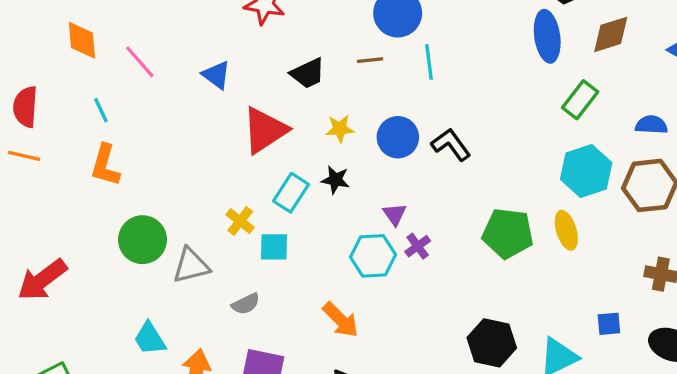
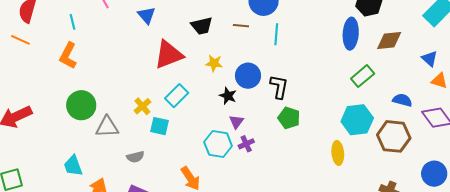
black L-shape: (451, 145) -> (279, 87), turned 35
black star: (335, 180) -> (228, 96), moved
green pentagon: (508, 233) -> (289, 118), moved, size x0.7

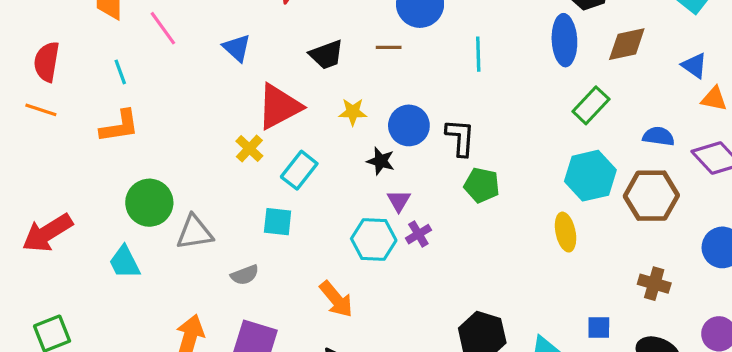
cyan line: (276, 34) -> (478, 54), moved
orange L-shape: (68, 56) -> (119, 126), turned -120
yellow cross: (142, 106) -> (249, 148), moved
cyan trapezoid: (73, 166) -> (125, 262), moved

